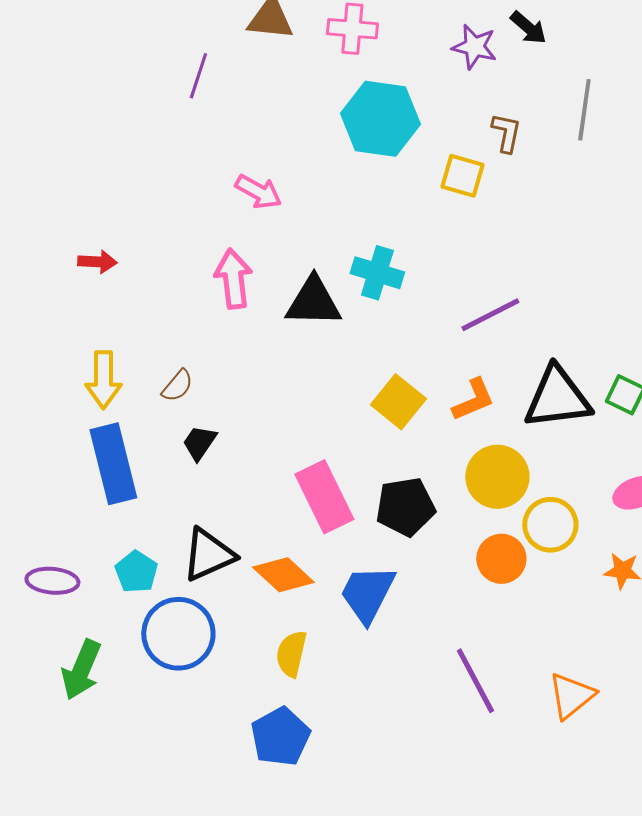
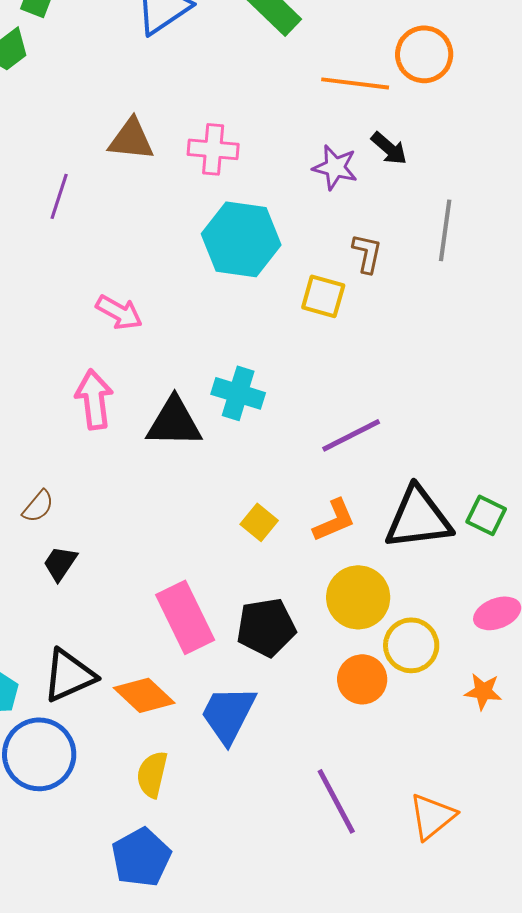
yellow square: (398, 402) -> (259, 522), size x0.7

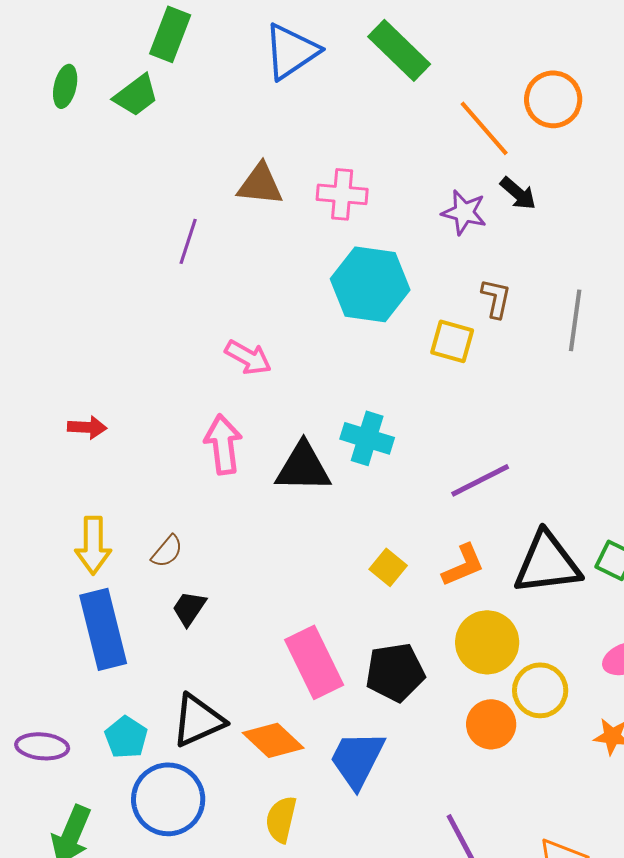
orange line: (355, 83) -> (484, 128), turned 42
gray line: (445, 230) -> (575, 320), moved

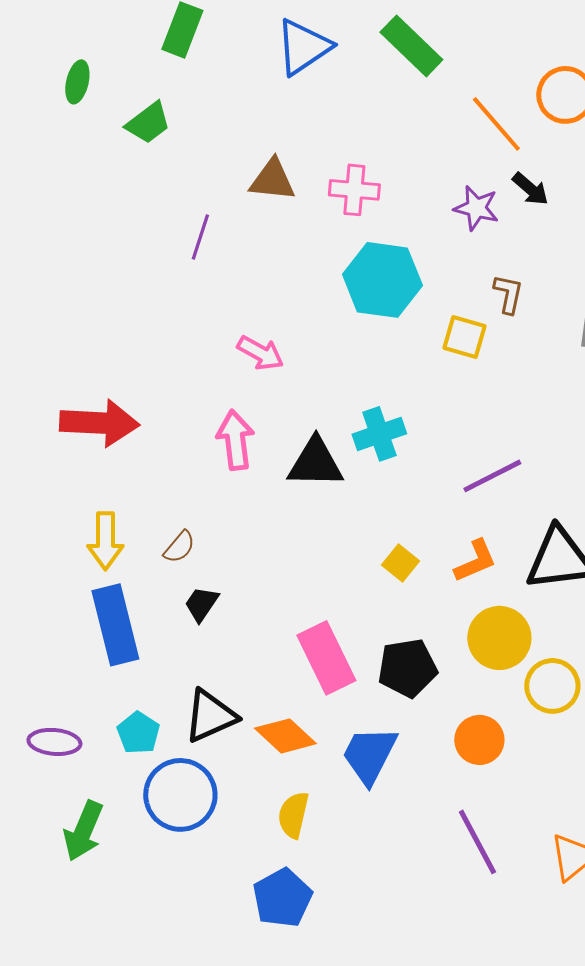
green trapezoid: (136, 95) -> (148, 123), moved
red arrow: (87, 427) -> (99, 423), size x2.0
cyan cross: (367, 438) -> (379, 434), turned -36
orange circle: (491, 724) -> (479, 740), moved

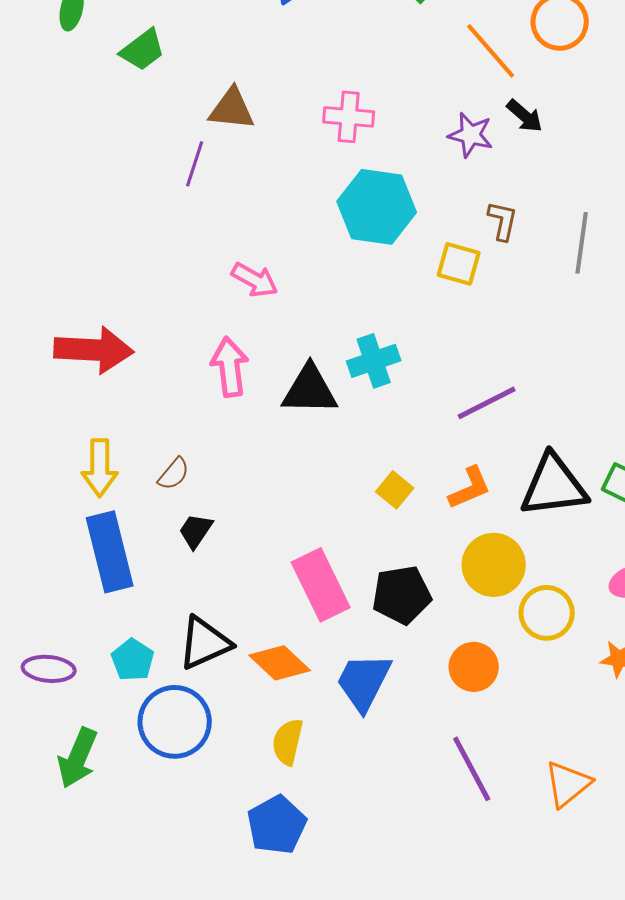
brown triangle: (272, 180) -> (232, 109), moved

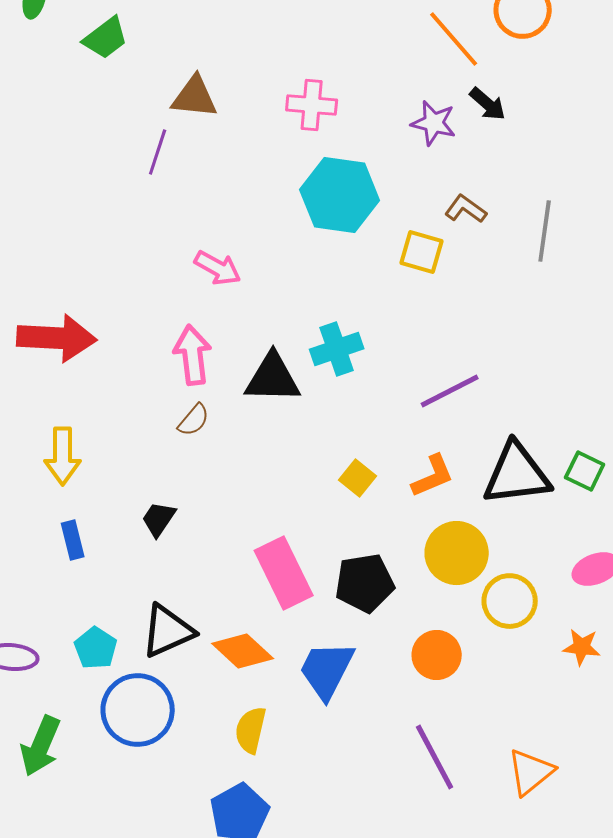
brown L-shape: (503, 221) -> (466, 209), turned -66
brown semicircle: (174, 474) -> (194, 420), moved
blue rectangle: (110, 552) -> (73, 540), size x0.5

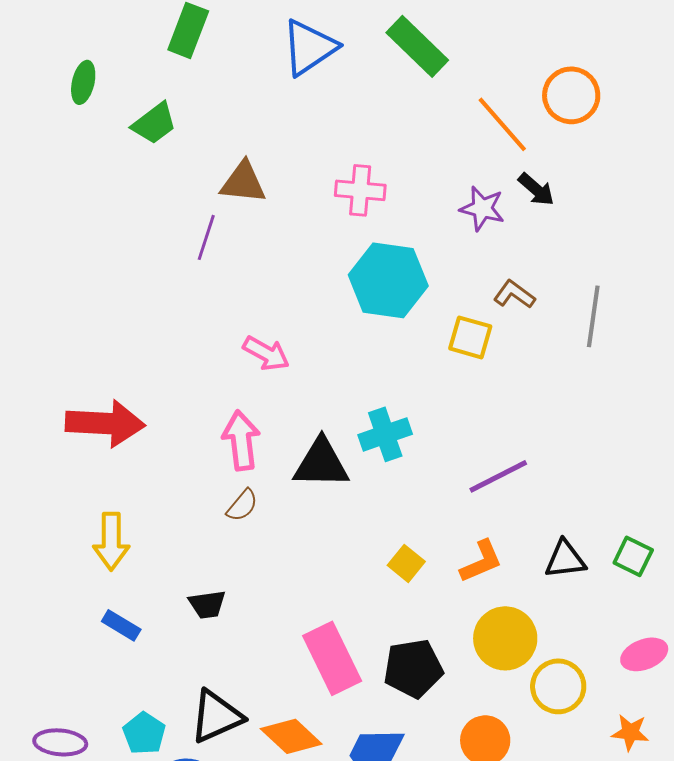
black triangle: (517, 474) -> (565, 559), size x0.6
black trapezoid: (159, 519) -> (207, 604), turned -132
blue rectangle: (73, 540) -> (121, 625), turned -45

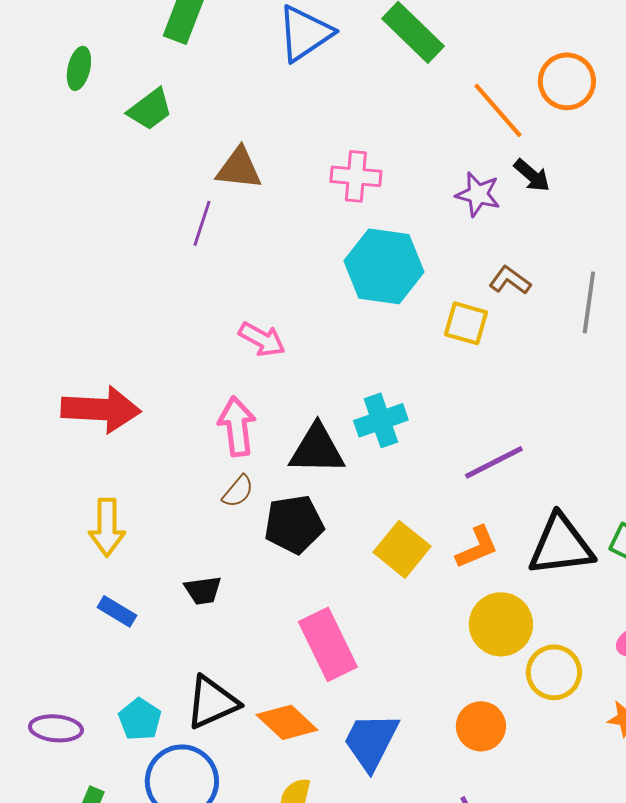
black triangle: (565, 559) -> (561, 545), size x1.6
yellow square: (406, 563) -> (402, 549), size x1.5
black pentagon: (413, 668) -> (294, 524), moved

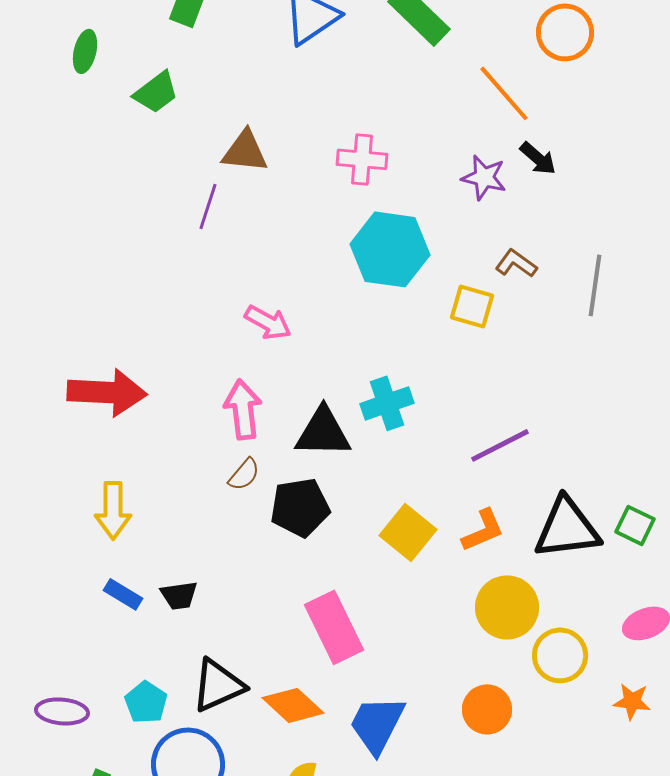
orange circle: (567, 81) -> (565, 32), moved
black trapezoid: (203, 590) -> (179, 595), moved

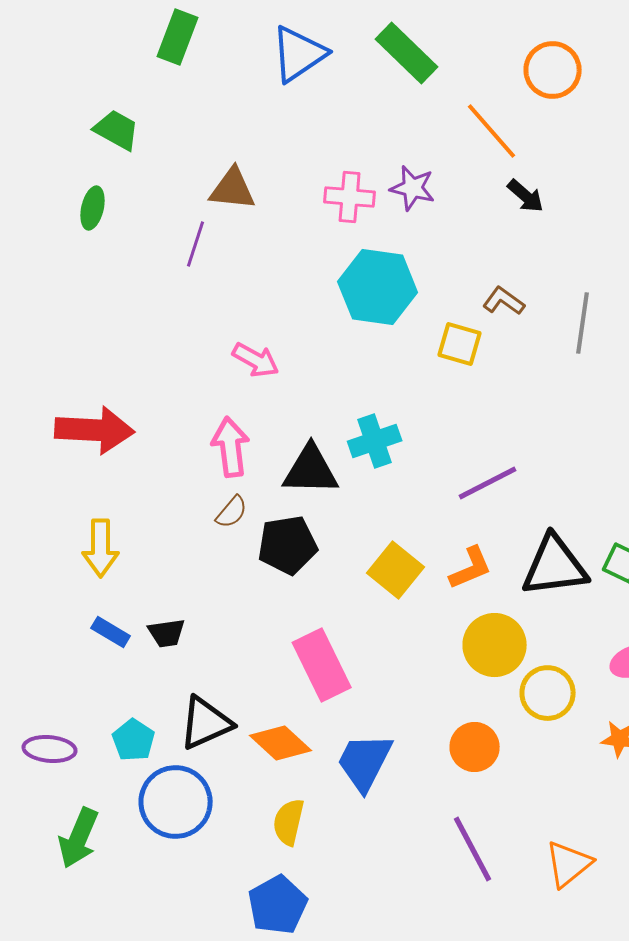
green ellipse: (85, 51) -> (93, 208), moved
green trapezoid: (156, 92) -> (117, 130), moved, turned -114
purple star: (484, 177) -> (413, 188), moved

